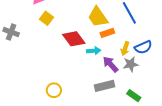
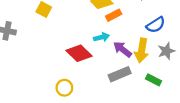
red diamond: (74, 39) -> (79, 53), moved
yellow arrow: (125, 49) -> (142, 50), moved, size x1.5
gray star: (131, 64) -> (166, 51), moved

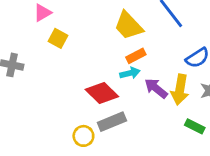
orange rectangle: (114, 15) -> (136, 56), moved
gray rectangle: (120, 74) -> (112, 122), moved

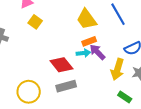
purple arrow: (156, 88) -> (97, 52), moved
yellow circle: (83, 136) -> (29, 92), moved, size x1.5

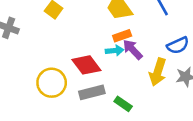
yellow circle: (29, 92) -> (52, 83), moved
green rectangle: (125, 97) -> (123, 104), moved

